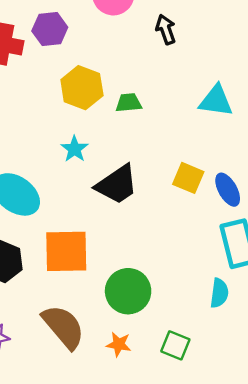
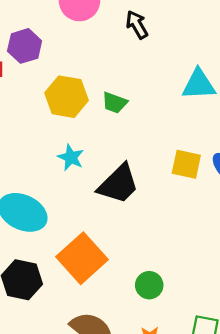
green trapezoid: (129, 103) -> (115, 103), turned -144
orange square: (66, 251) -> (82, 258), turned -30
green circle: (128, 291) -> (149, 285), size x0.6

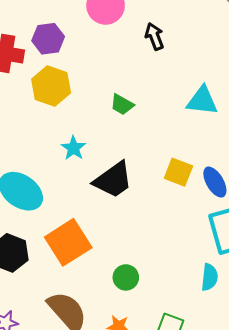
yellow hexagon: (67, 97) -> (51, 86), moved

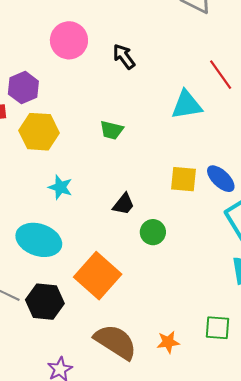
cyan star: (73, 148) -> (60, 187), moved
black trapezoid: (113, 180) -> (123, 204), size x0.6
green circle: (126, 277) -> (153, 232), moved

